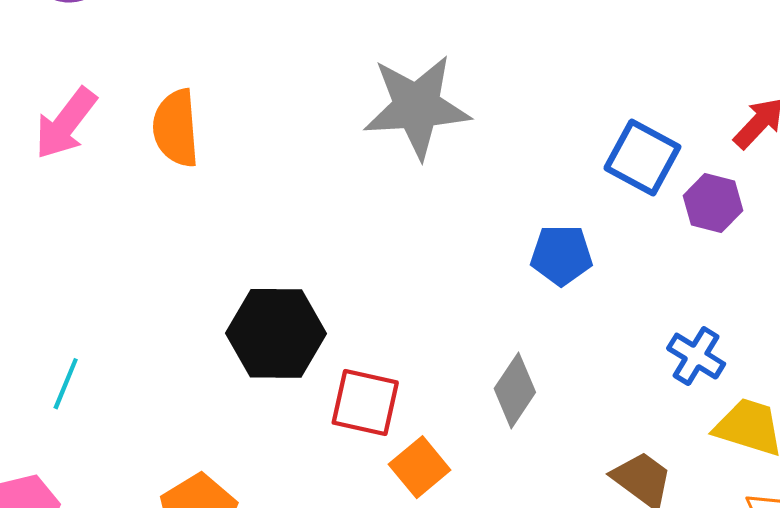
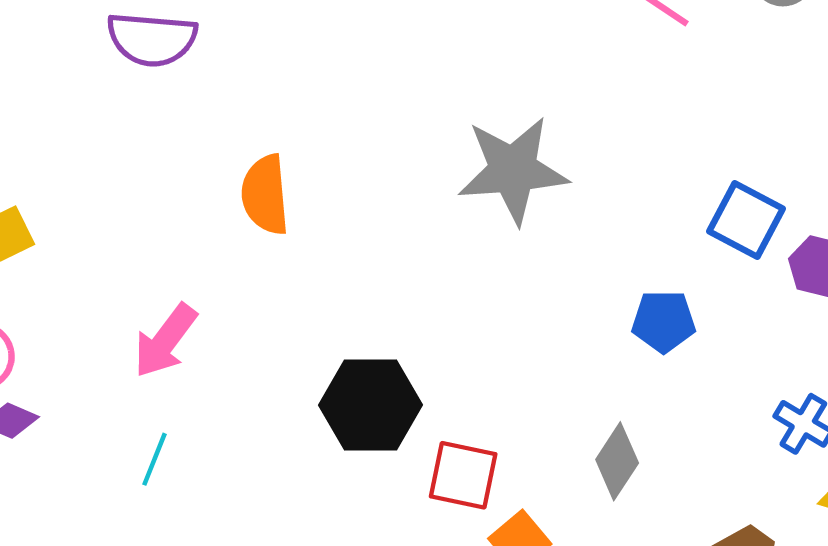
pink arrow: (66, 123) -> (165, 341), moved

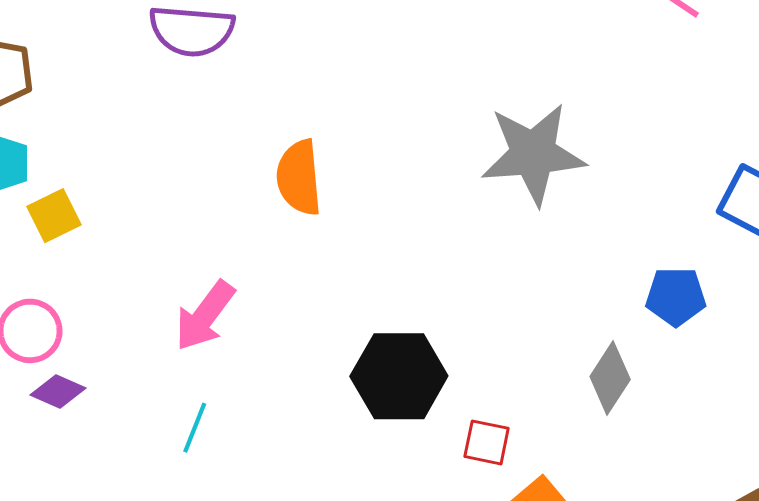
gray diamond: (617, 461) -> (610, 378), moved
red square: (463, 475) -> (487, 442), size x0.7

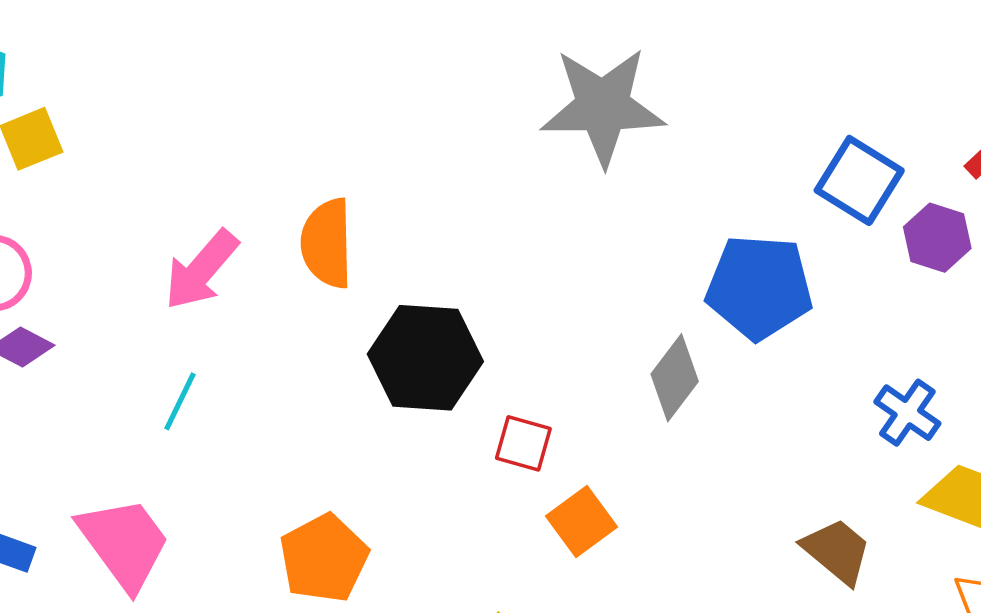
orange semicircle: (299, 178) -> (327, 243), moved
blue pentagon: (676, 297) -> (759, 287), size x1.5

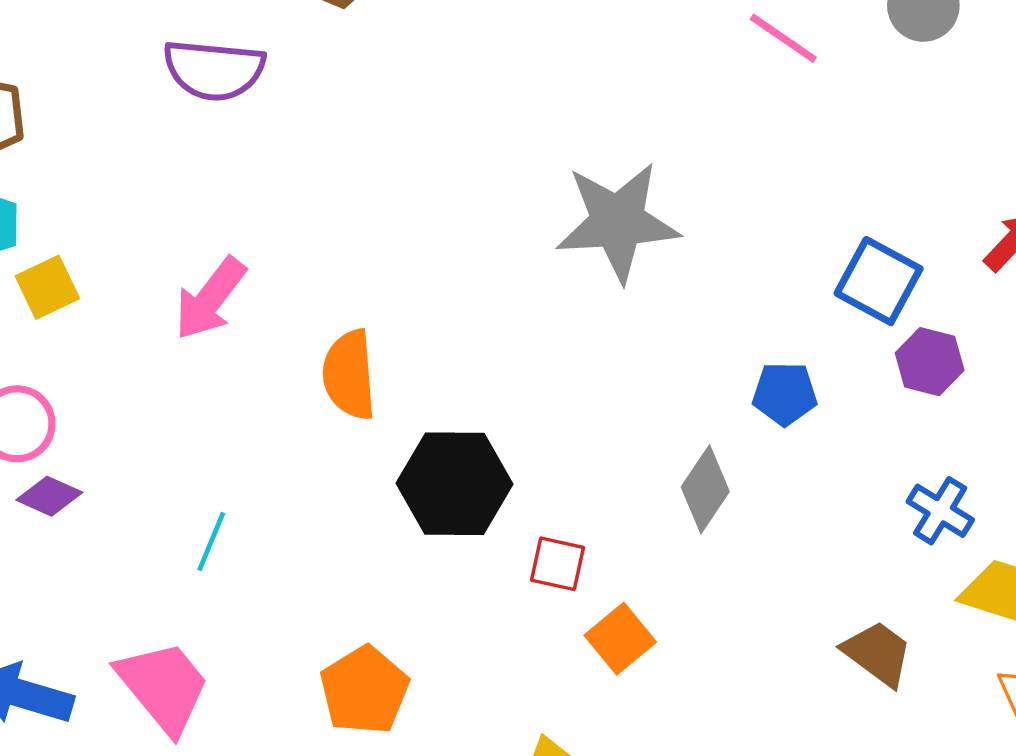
purple hexagon: (937, 238) -> (930, 362), moved
pink arrow: (201, 270) -> (210, 299), moved
blue pentagon: (759, 287) -> (785, 394), size x0.6

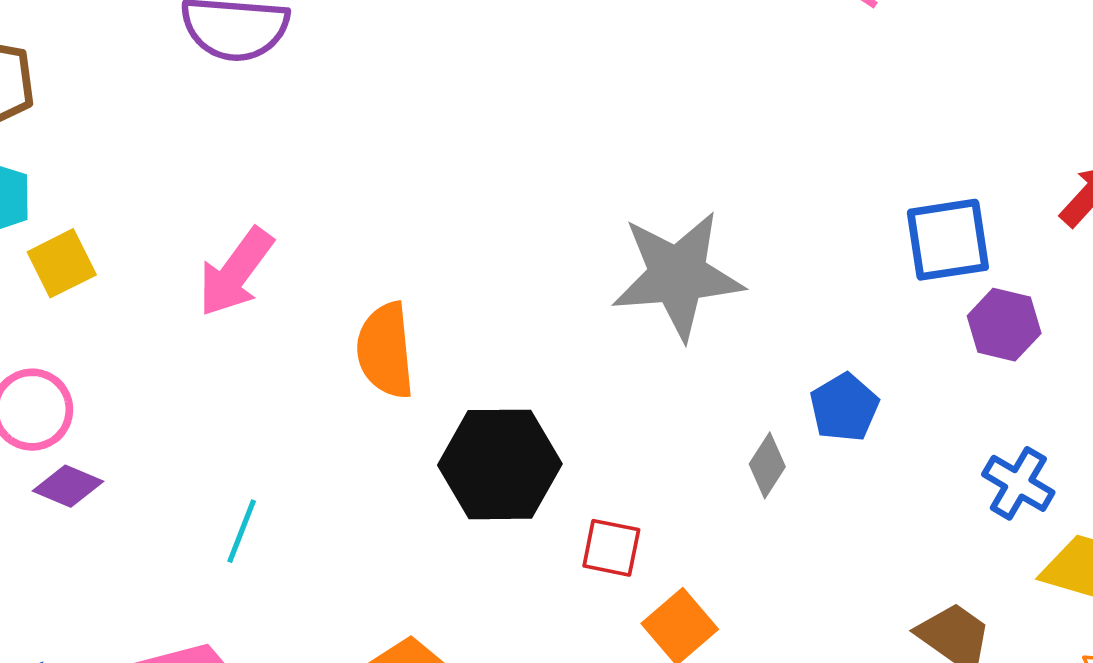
gray star: (618, 222) -> (678, 275), moved
blue square: (879, 281) -> (948, 240), turned -36
blue pentagon: (785, 394) -> (844, 407), moved, turned -30
gray diamond: (705, 489) -> (767, 465), size x0.7

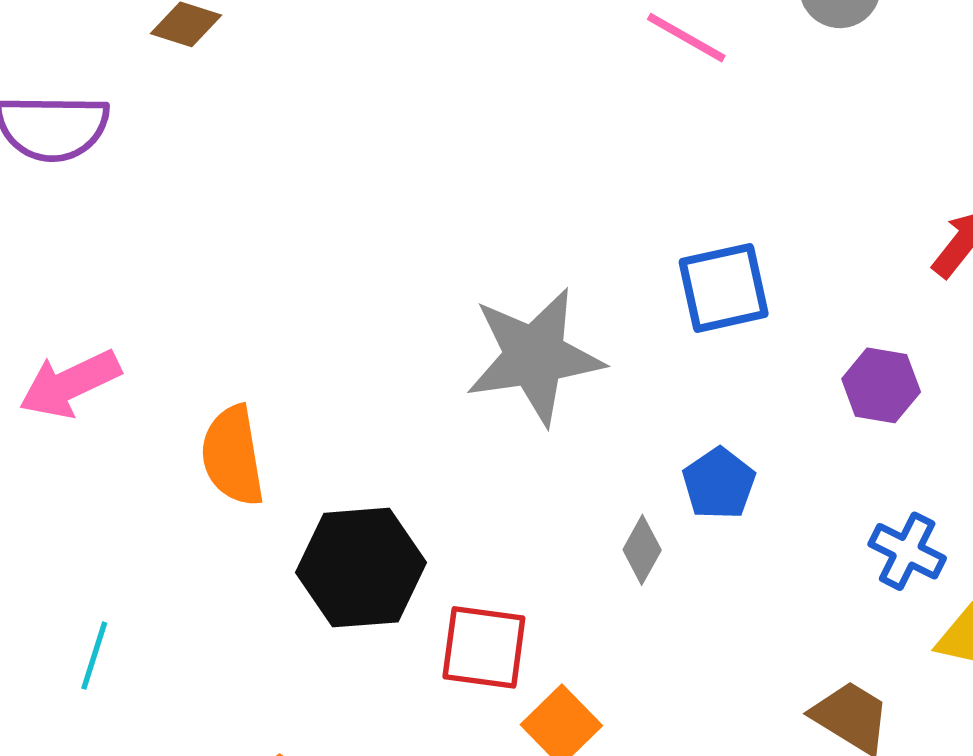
blue square: (948, 240) -> (724, 288), moved
pink arrow: (236, 272) -> (70, 384), turned 32
red square: (611, 548) -> (484, 647), size x1.4

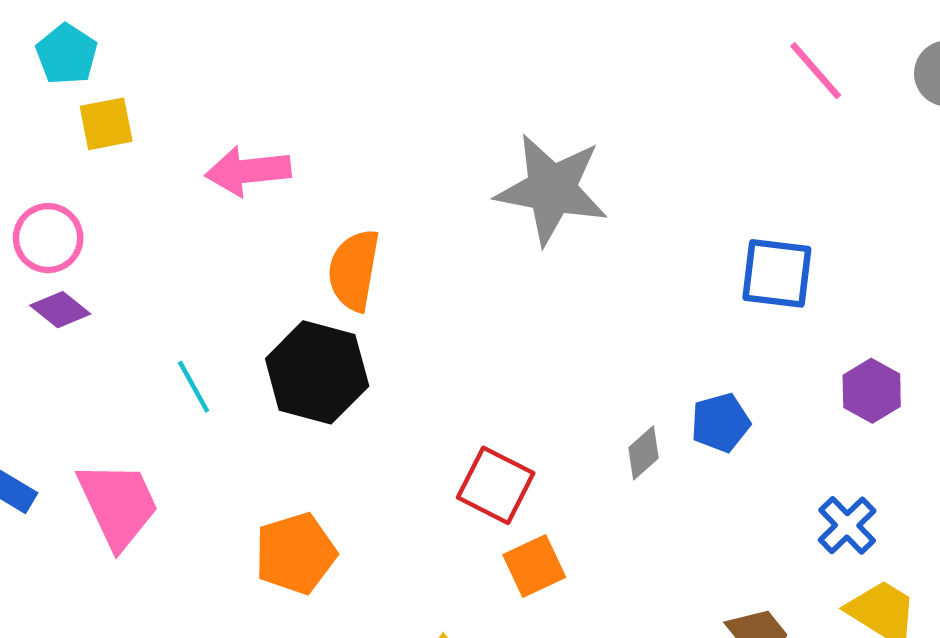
gray star: (535, 356) -> (552, 189), moved
black hexagon: (361, 568) -> (317, 372), moved
cyan line: (94, 656) -> (194, 387), turned -66

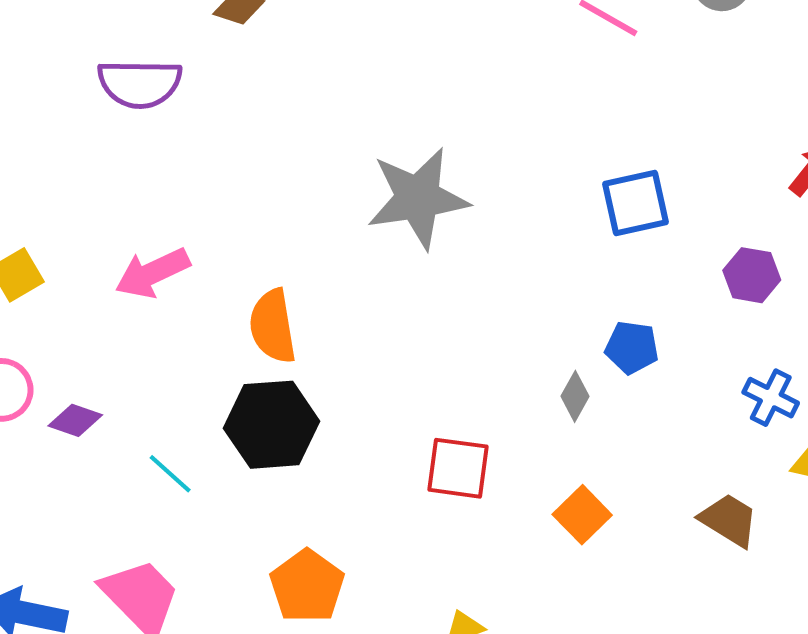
purple diamond: (60, 310) -> (75, 420), moved
blue pentagon: (721, 423) -> (632, 347), turned -30
orange square: (534, 566) -> (582, 515), moved

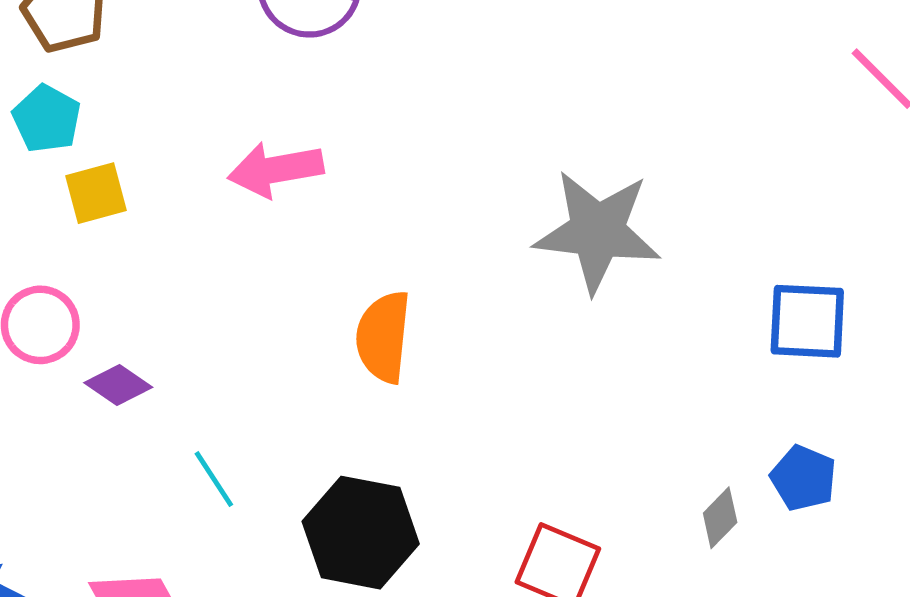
blue square: (635, 203) -> (807, 321), moved
pink arrow: (152, 273) -> (276, 170), moved
black hexagon: (272, 425) -> (361, 533), moved

